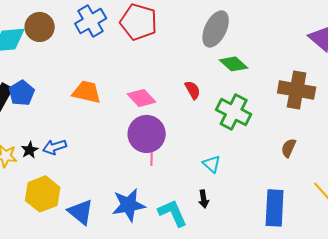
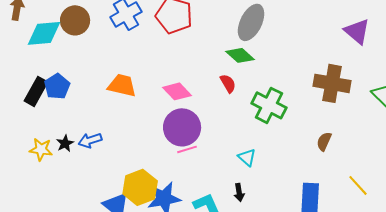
green diamond: (234, 64) -> (240, 55), moved
pink line: (152, 156) -> (187, 149), turned 72
yellow hexagon: (43, 194) -> (140, 187), moved

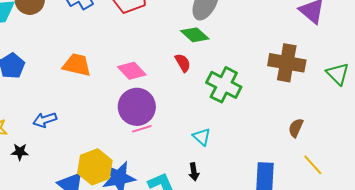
brown semicircle: (324, 141) -> (296, 128), moved
black star: (65, 143) -> (20, 152), moved, turned 30

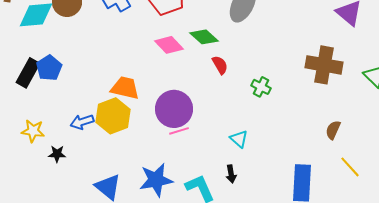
green diamond: (195, 35) -> (204, 37), moved
orange trapezoid: (77, 65) -> (125, 88), moved
pink diamond: (132, 71) -> (169, 45), moved
green cross: (224, 85) -> (261, 87), size x0.6
yellow hexagon: (95, 167) -> (113, 116), moved

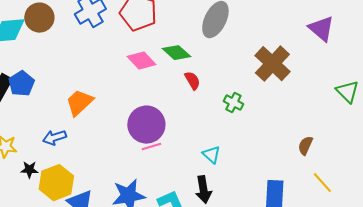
brown cross: (324, 65) -> (272, 64), moved, turned 33
orange trapezoid: (125, 88) -> (79, 103), moved, turned -56
yellow hexagon: (113, 116) -> (56, 183), moved
black arrow: (231, 174) -> (203, 190), size x1.5

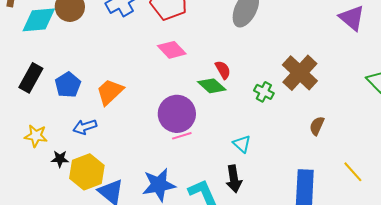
green diamond: (176, 53) -> (212, 86), moved
brown cross: (272, 64) -> (300, 73), moved
blue pentagon: (21, 84) -> (68, 85), moved
brown semicircle: (305, 146) -> (317, 126), moved

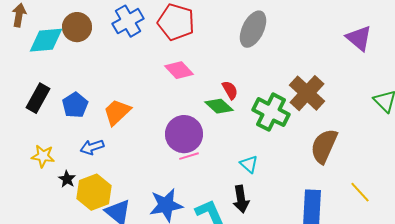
green cross: (264, 92) -> (271, 112), size x1.8
brown semicircle: (317, 126) -> (324, 146), size x1.8
black star: (60, 159) -> (67, 179), turned 30

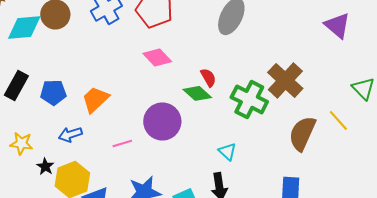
blue pentagon: (75, 105) -> (53, 92), turned 30
pink line: (189, 156) -> (122, 143), moved
yellow line: (360, 192) -> (338, 120), moved

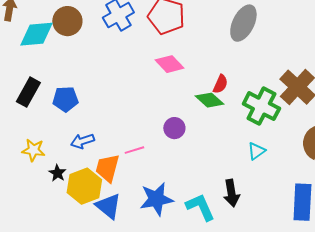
red semicircle: (208, 77) -> (220, 84), turned 54
orange trapezoid: (95, 99) -> (107, 168), moved, turned -32
purple circle: (162, 121) -> (174, 128), size x0.6
cyan triangle: (227, 151) -> (256, 151), moved, turned 42

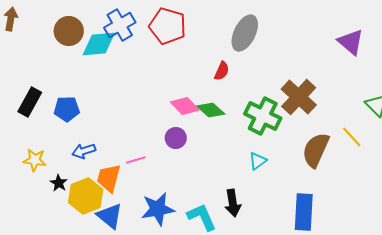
cyan diamond: (36, 34) -> (99, 44), moved
pink diamond: (169, 64) -> (185, 106), moved
red semicircle: (220, 84) -> (222, 71), moved

